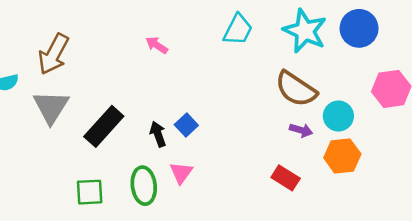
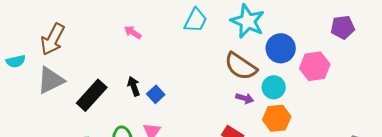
blue circle: (359, 28) -> (281, 48), moved
gray triangle: (51, 107) -> (51, 80), turned 32
black arrow: (158, 134) -> (134, 86), moved

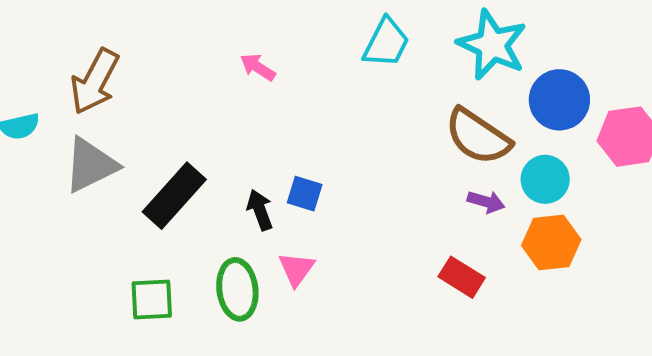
black arrow: (134, 86) -> (260, 210), moved
blue square: (156, 94) -> (305, 194), turned -30

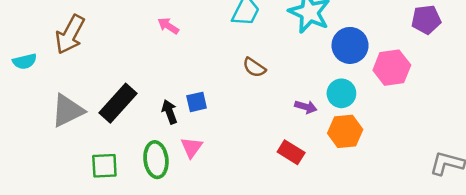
brown semicircle: (478, 137) -> (254, 68), moved, size x0.6
gray triangle: (91, 165) -> (68, 111), moved
blue square: (305, 194) -> (197, 102), turned -30

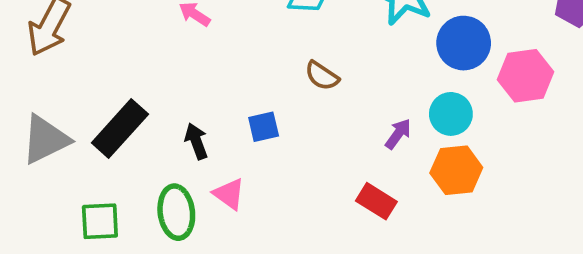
blue square: (197, 102) -> (264, 127), moved
purple arrow: (306, 107) -> (398, 134), turned -70
pink triangle: (192, 147) -> (229, 194), turned -30

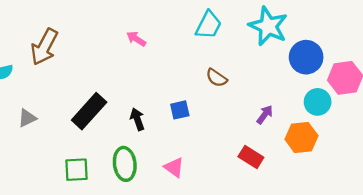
cyan circle: (451, 114) -> (318, 102), moved
gray triangle: (45, 139) -> (27, 118), moved, size x0.6
pink triangle: (229, 194) -> (174, 167), moved

